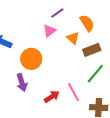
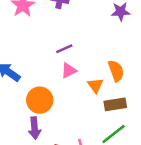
purple line: (57, 13) -> (64, 49), moved
purple arrow: (22, 83) -> (35, 128), moved

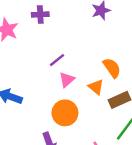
orange circle: (40, 100) -> (65, 113), moved

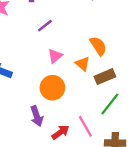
purple line: (57, 60) -> (45, 26), moved

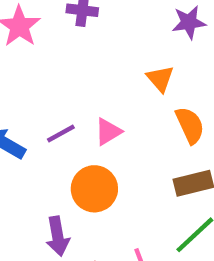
purple line: (45, 26) -> (61, 133), moved
orange triangle: (83, 64) -> (160, 79), moved

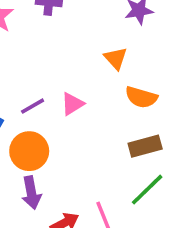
orange semicircle: (190, 125) -> (141, 97), turned 132
orange circle: (94, 189) -> (29, 151), moved

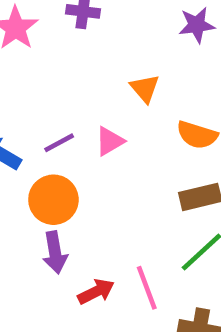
orange triangle: (116, 58) -> (145, 88), moved

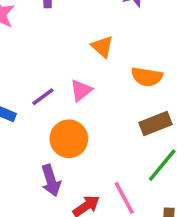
orange circle: (53, 200) -> (69, 139), moved

